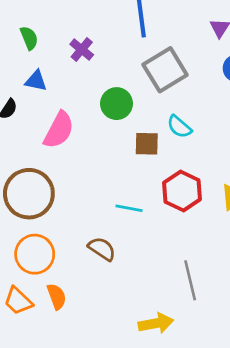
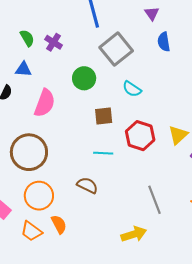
green semicircle: (29, 38) -> (27, 38), moved
brown square: (147, 144) -> (104, 116), moved

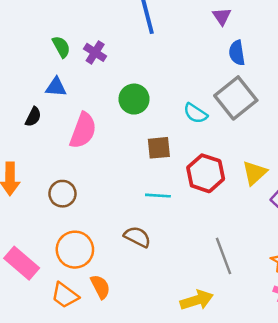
gray square: (116, 49) -> (236, 98), moved
brown circle: (29, 152) -> (62, 194), size x0.6

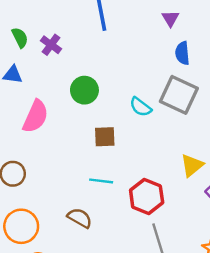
gray square: (236, 98) -> (179, 95), turned -30
red hexagon: (206, 173) -> (147, 196), moved

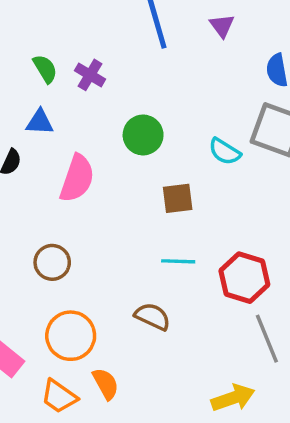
purple triangle: (170, 18) -> (222, 26), moved

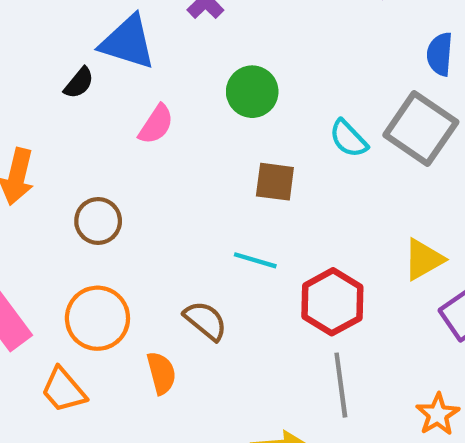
blue triangle: (40, 122) -> (128, 42), size x1.6
pink semicircle: (77, 178) -> (156, 124), size x0.7
orange semicircle: (106, 384) -> (161, 373), moved

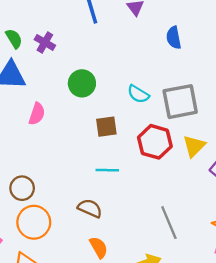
gray square: (421, 128) -> (180, 102), moved, turned -30
brown circle: (98, 221) -> (22, 188), moved
red hexagon: (332, 302) -> (155, 142), moved
orange semicircle: (161, 373) -> (99, 247), moved

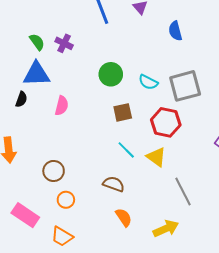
green circle: (82, 83) -> (111, 74), moved
yellow triangle: (194, 146) -> (156, 157), moved, turned -35
cyan line: (107, 170) -> (126, 150), turned 48
orange circle: (34, 222) -> (66, 200), size x0.6

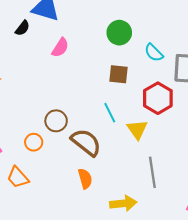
brown circle: (54, 171) -> (56, 121), moved
brown semicircle: (114, 184) -> (86, 142), size x1.4

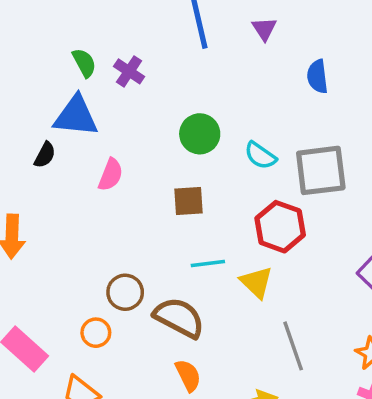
brown square: (119, 74) -> (189, 201), moved
cyan line: (110, 113) -> (208, 264), turned -60

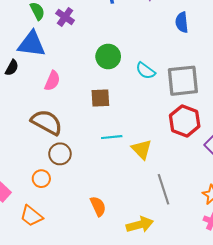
red hexagon: (280, 227) -> (185, 121), moved
brown semicircle: (179, 318) -> (47, 122), moved

